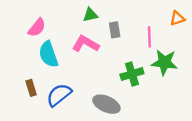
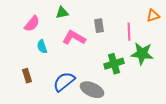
green triangle: (90, 15) -> (62, 13), moved
cyan semicircle: (48, 54) -> (42, 47), size x0.6
blue semicircle: (59, 95) -> (64, 82), moved

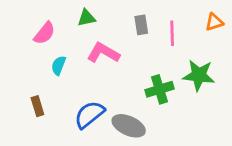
gray rectangle: (99, 26) -> (141, 25), moved
pink line: (129, 32) -> (172, 33), moved
cyan semicircle: (42, 47) -> (58, 65), turned 40

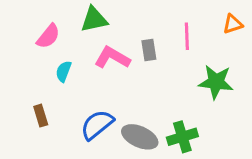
green triangle: (87, 18) -> (94, 20), size x1.4
gray rectangle: (141, 25) -> (149, 50), moved
green cross: (159, 89) -> (182, 137), moved

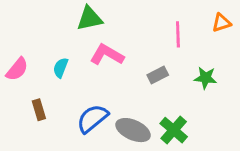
pink semicircle: (48, 36) -> (17, 69), moved
gray rectangle: (149, 50) -> (158, 75), moved, turned 72
green star: (216, 82) -> (205, 78), size x0.7
green cross: (182, 137) -> (174, 130), turned -32

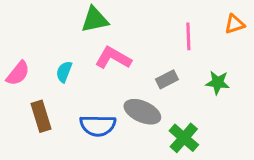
brown rectangle: (39, 110) -> (41, 116), size x1.4
blue semicircle: (92, 118) -> (98, 126), turned -140
gray ellipse: (133, 130) -> (142, 112), moved

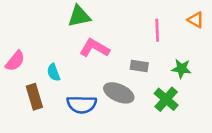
orange triangle: (235, 24) -> (196, 20), turned 48
cyan semicircle: (64, 72) -> (54, 72), moved, turned -42
gray rectangle: (167, 79) -> (139, 66), turned 36
green cross: (184, 138) -> (166, 99), moved

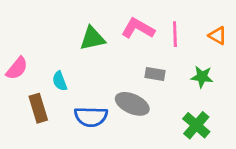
green triangle: (79, 16) -> (92, 38), moved
orange triangle: (196, 20) -> (218, 36), moved
pink L-shape: (94, 48) -> (138, 28), moved
green cross: (166, 99) -> (196, 125), moved

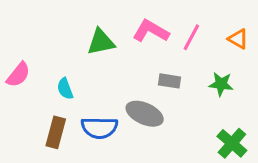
pink line: (175, 34) -> (191, 37), turned 30
brown rectangle: (38, 108) -> (56, 132), moved, turned 32
green cross: (196, 125) -> (232, 143), moved

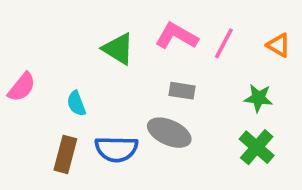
green triangle: (101, 42) -> (118, 49), turned 44
gray rectangle: (170, 81) -> (182, 91), moved
green cross: (232, 143) -> (257, 147), moved

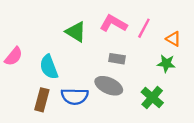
orange triangle: (279, 45) -> (173, 39), moved
cyan semicircle: (76, 103) -> (49, 67), size x1.5
green cross: (257, 147) -> (152, 97), moved

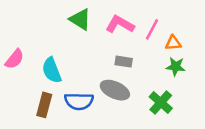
green triangle: (76, 32) -> (80, 19), moved
orange triangle: (173, 39) -> (173, 43), moved, turned -35

